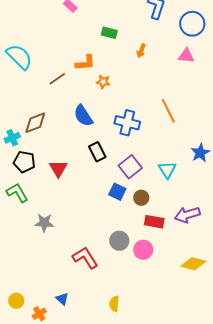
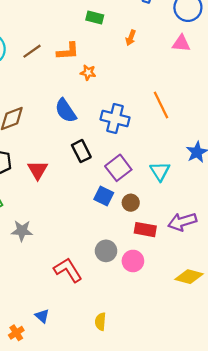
brown line: (57, 79) -> (32, 51), moved

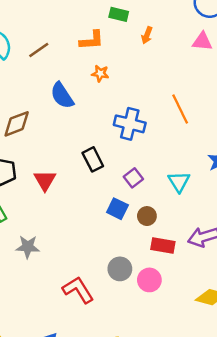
green rectangle: (95, 18) -> (119, 14), moved
orange L-shape: (68, 51) -> (92, 40), moved
blue semicircle: (66, 111) -> (62, 96), moved
purple square: (118, 168) -> (133, 178), size x0.7

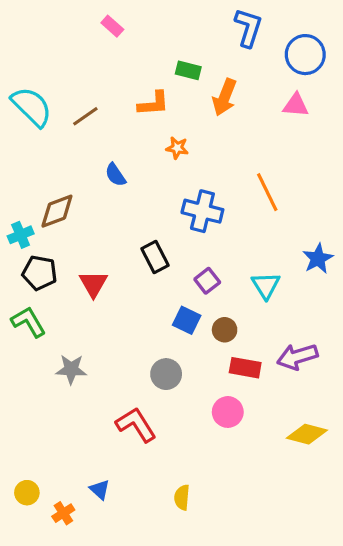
orange arrow: (147, 35) -> (225, 97), size x1.6
orange star: (100, 73) -> (177, 148), moved
blue semicircle: (62, 96) -> (115, 175), size x0.7
gray circle: (120, 269) -> (166, 374), moved

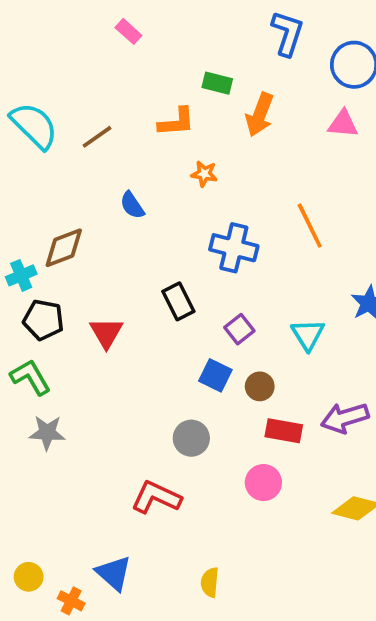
gray star: (71, 369) -> (47, 433), moved
red L-shape: (136, 425) -> (156, 497), turned -33
blue triangle: (100, 489) -> (114, 573), size x1.5
orange cross: (63, 513) -> (71, 601), turned -30

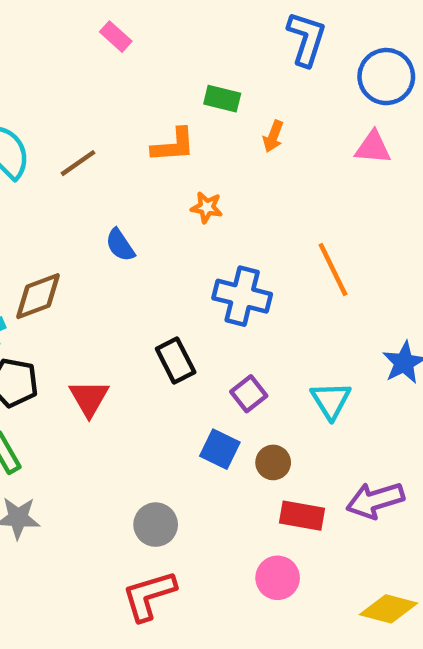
orange arrow: (260, 115) -> (273, 136), size x0.6
gray circle: (191, 438) -> (156, 525), moved
red L-shape: (156, 497) -> (149, 596), turned -42

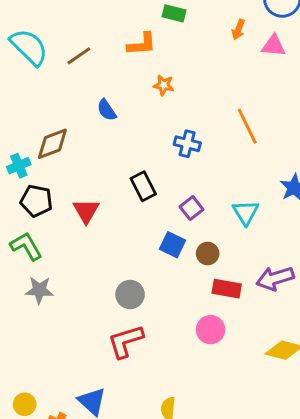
orange arrow: (273, 136) -> (238, 30), moved
blue cross: (242, 296) -> (187, 144), size x0.7

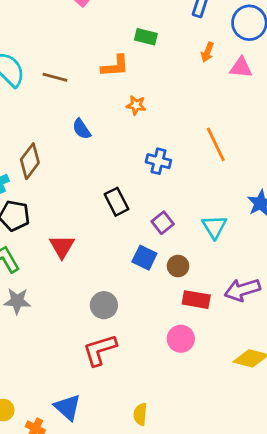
brown line: (79, 56) -> (55, 77), turned 50
brown diamond: (52, 144) -> (30, 161), turned -32
red triangle: (86, 211) -> (62, 246), moved

